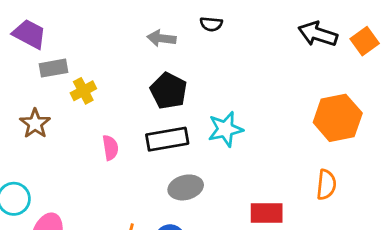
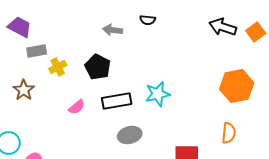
black pentagon: (169, 91) -> (98, 67), moved
pink semicircle: (110, 148) -> (77, 107), turned 60

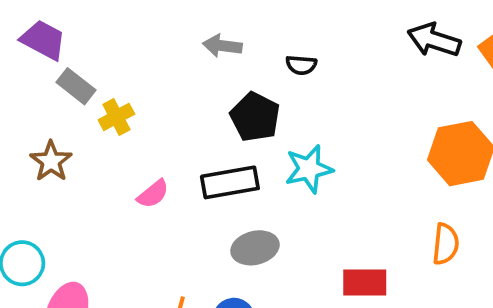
black semicircle: (148, 20) -> (301, 65), moved
gray rectangle: (37, 51) -> (76, 86), turned 48
black pentagon: (98, 67) -> (255, 117), moved

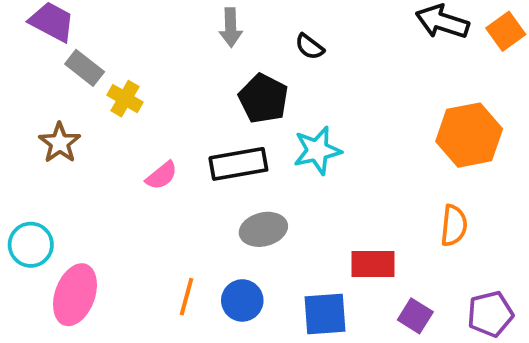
gray arrow: (222, 46) -> (231, 27), turned -99
black semicircle: (301, 65) -> (310, 47), turned 32
yellow cross: (116, 117) -> (125, 99), turned -32

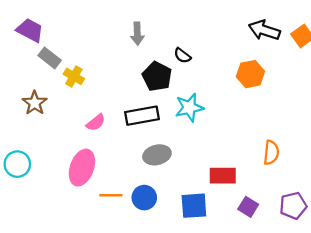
black semicircle: (310, 47) -> (182, 56), moved
orange hexagon: (469, 135) -> (250, 74), moved, size x0.7
pink ellipse: (75, 295) -> (82, 168), moved
orange line: (187, 297) -> (111, 195), turned 75

